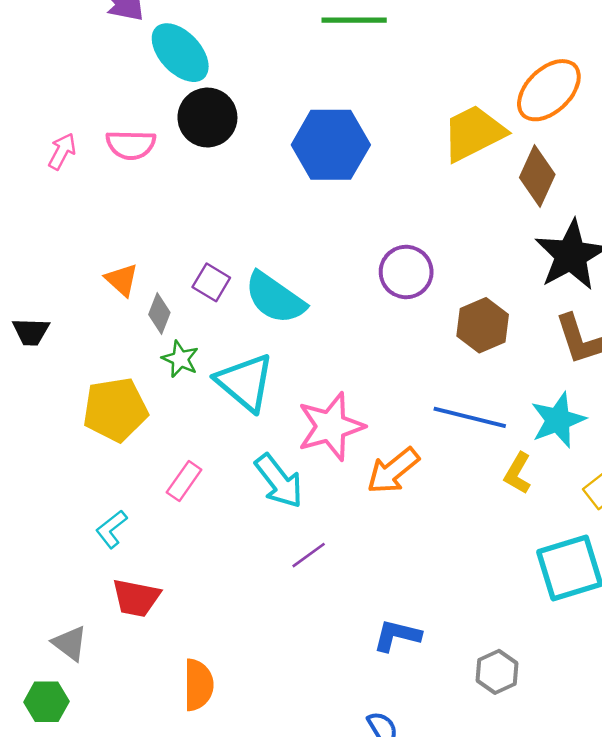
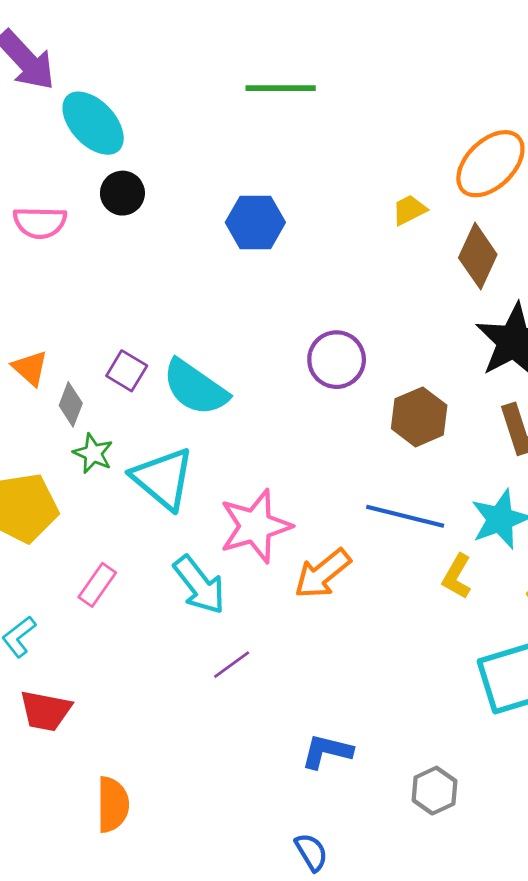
black circle: (207, 117) -> (122, 193), size x0.7
yellow trapezoid: (474, 133) -> (409, 210), size x0.5
blue hexagon: (331, 145) -> (255, 222), size x0.7

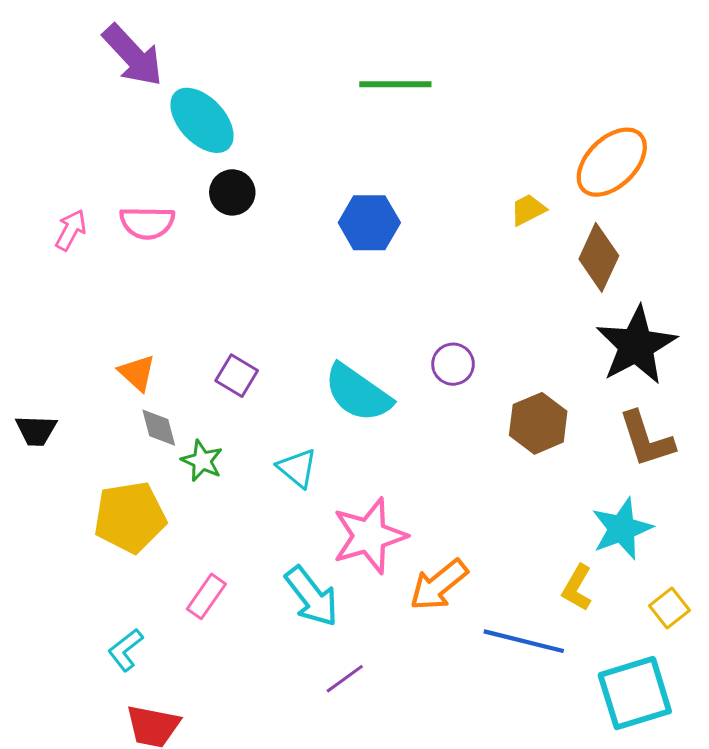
purple circle: (337, 360) -> (453, 364), size x0.7
cyan semicircle: (195, 388) -> (358, 393), moved
gray diamond: (71, 404) -> (159, 428), moved, turned -36
cyan triangle: (163, 479) -> (297, 468), moved, size x0.6
blue line: (405, 516) -> (524, 641), moved

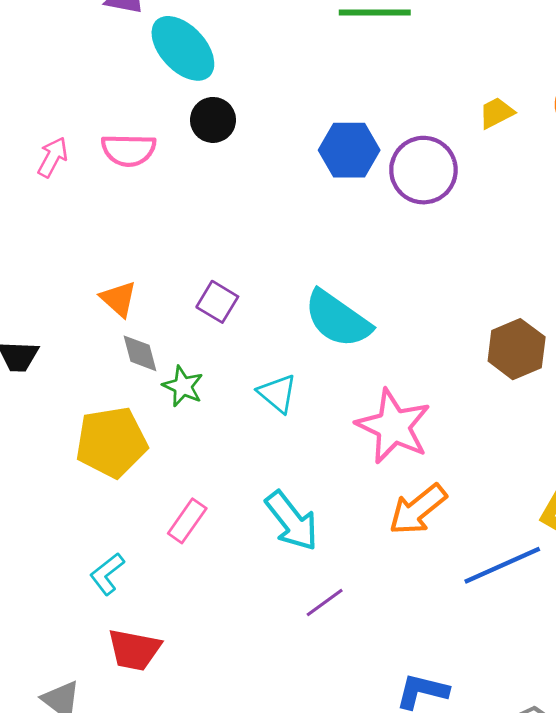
yellow trapezoid: (528, 210) -> (496, 113), moved
purple circle: (453, 364) -> (423, 170), moved, size x1.6
pink star: (369, 536) -> (393, 426), moved, turned -30
blue line: (524, 641) -> (502, 565), turned -38

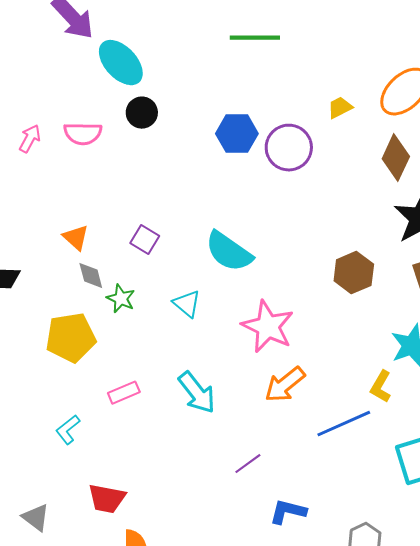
pink rectangle: (187, 521) -> (124, 393), turned 32
purple line: (325, 602) -> (248, 464), moved
red trapezoid: (134, 650) -> (107, 499), moved

